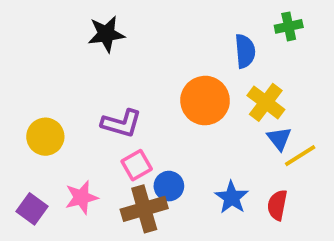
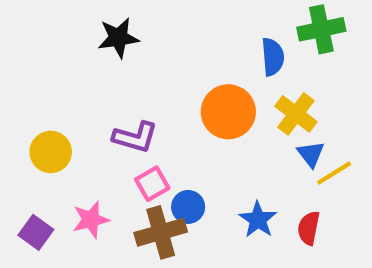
green cross: (289, 26) -> (321, 29), size x1.5

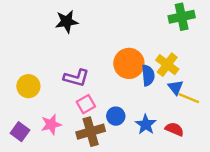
blue semicircle: (273, 57) -> (148, 75), moved
yellow line: (334, 173) -> (189, 98), turned 54
blue circle: (188, 207) -> (116, 116), moved
red semicircle: (309, 228) -> (174, 129), turned 102

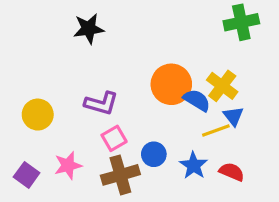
blue semicircle: (148, 75) -> (197, 100), turned -54
yellow line: (189, 98) -> (216, 130), moved, turned -42

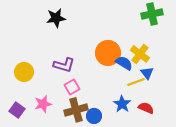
blue circle: (154, 154) -> (94, 116), moved

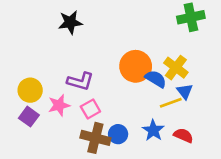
pink star: (43, 104) -> (59, 105), moved
purple square: (17, 110) -> (29, 117), moved
brown cross: (76, 110) -> (95, 138), turned 30
blue circle: (94, 116) -> (118, 134), moved

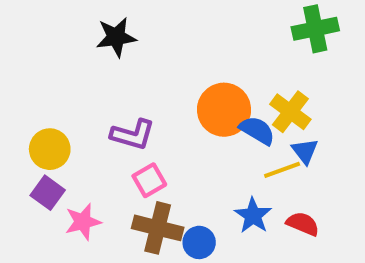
pink star: (59, 105) -> (83, 222), moved
blue circle: (118, 134) -> (199, 242), moved

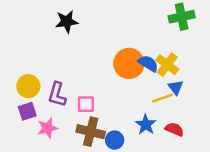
blue semicircle: (257, 130) -> (148, 63), moved
purple L-shape: (133, 135) -> (57, 95), moved, turned 90
pink square: (149, 180) -> (86, 104), turned 30
purple square: (48, 193) -> (27, 111), turned 36

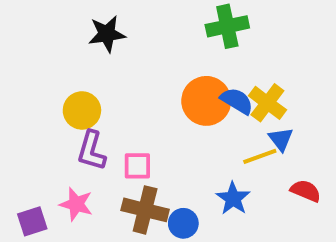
green cross: (182, 17) -> (227, 26), moved
yellow circle: (28, 86) -> (82, 110), moved
purple square: (27, 111) -> (32, 221), moved
pink star: (48, 128) -> (76, 204), turned 30
red semicircle: (174, 129) -> (306, 191), moved

